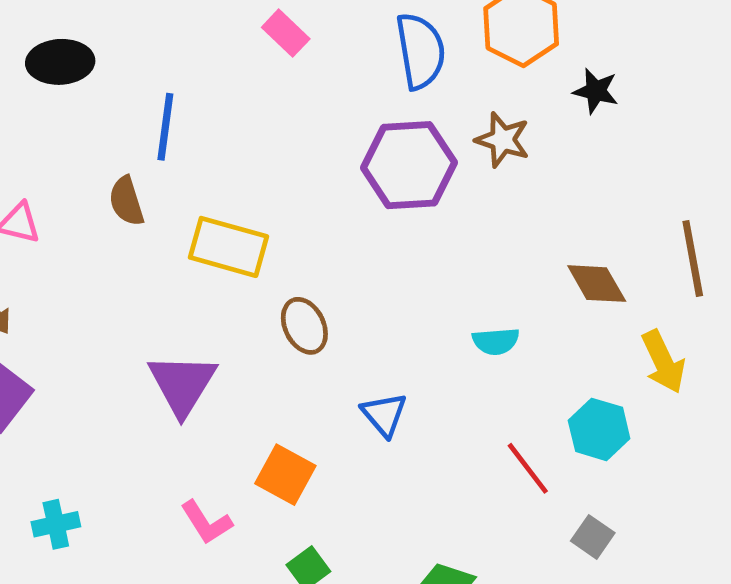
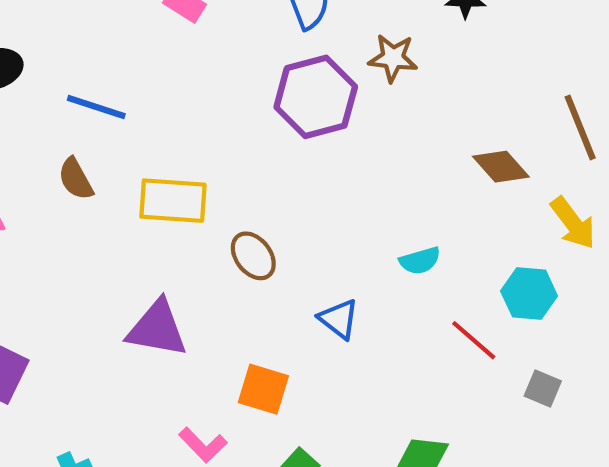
blue line: (165, 127) -> (96, 107), turned -68
cyan semicircle: (496, 341) -> (420, 261), moved
purple triangle: (182, 384) -> (157, 329), turned -40

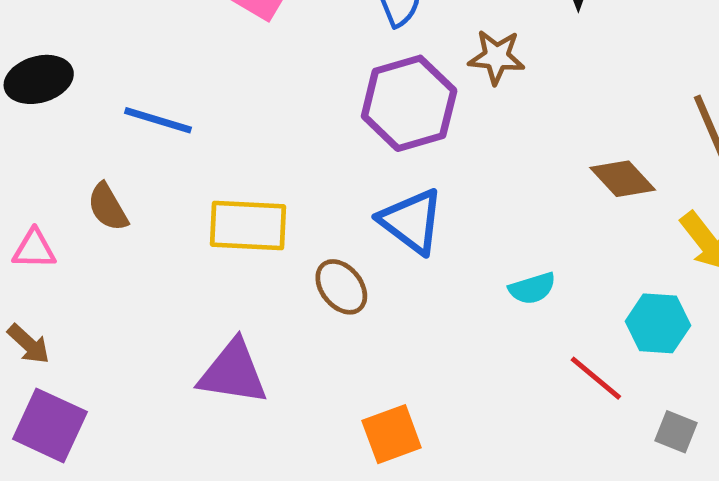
brown semicircle: (76, 179) -> (108, 207), moved
blue triangle: (339, 319) -> (412, 221), moved, size x1.4
orange square: (263, 389) -> (392, 434), moved, turned -36

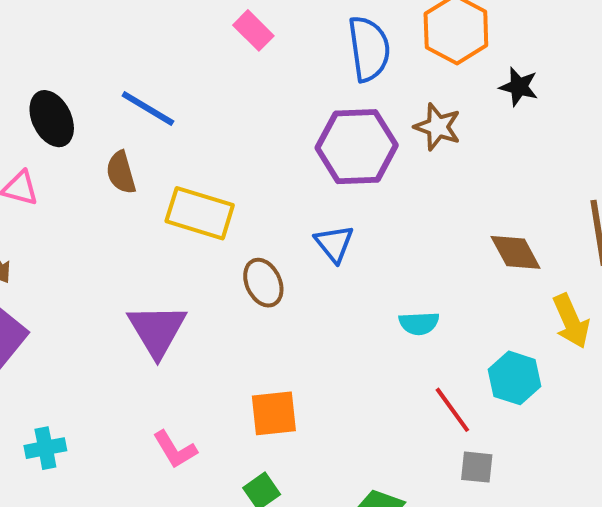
black ellipse: (39, 79) -> (52, 119), moved, turned 66
brown semicircle: (108, 207) -> (121, 172), moved
blue triangle: (412, 221) -> (334, 244), size x0.7
purple triangle: (233, 372) -> (157, 330), turned 36
gray square: (676, 432) -> (477, 467), moved, turned -30

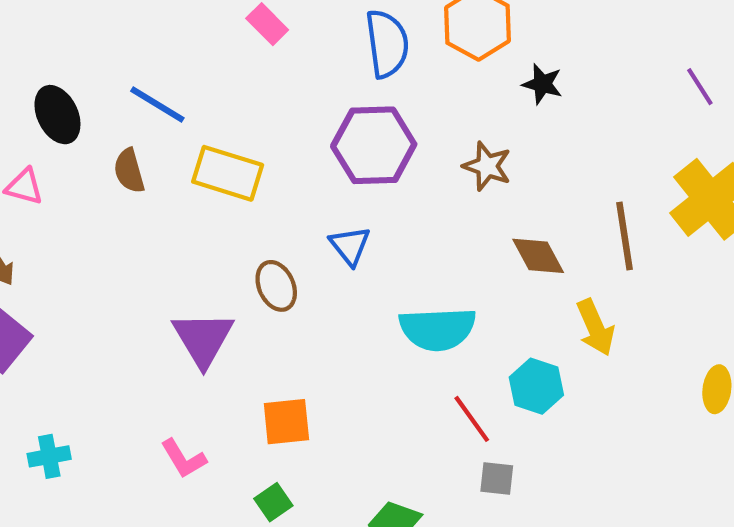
brown star: (438, 127) -> (487, 166), moved
yellow rectangle: (200, 213) -> (228, 173), moved
cyan semicircle: (419, 323) -> (438, 329), size x1.8
purple triangle: (157, 330) -> (203, 339), moved

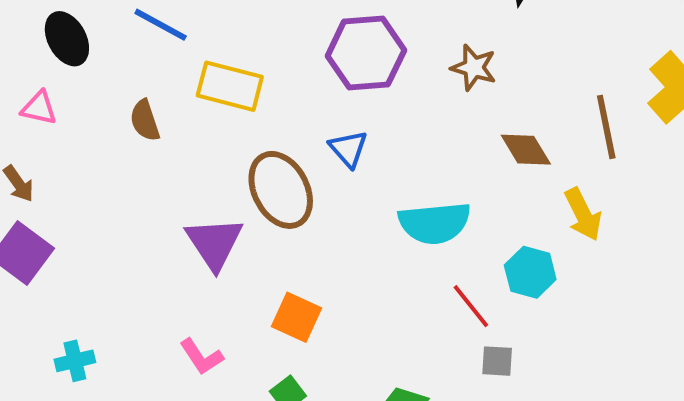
brown semicircle: (129, 171) -> (145, 120), moved
brown ellipse: (276, 286) -> (281, 190), size x1.6
orange square: (286, 422) -> (297, 317), turned 33

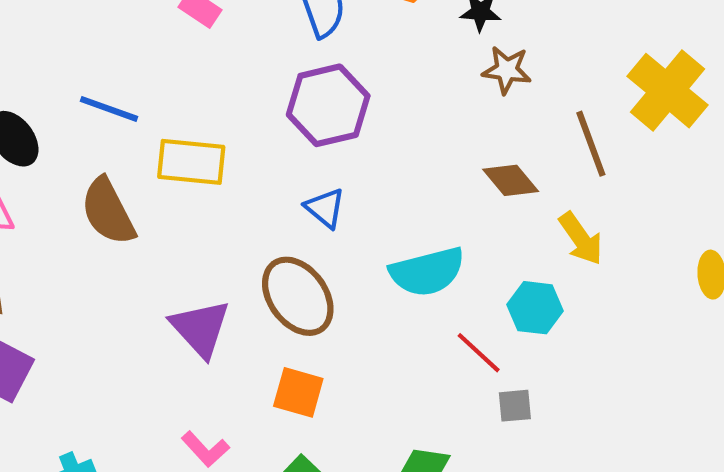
brown star: (474, 68) -> (507, 70), moved
brown semicircle: (145, 120) -> (108, 211), size x1.6
brown ellipse: (281, 190) -> (298, 296), moved

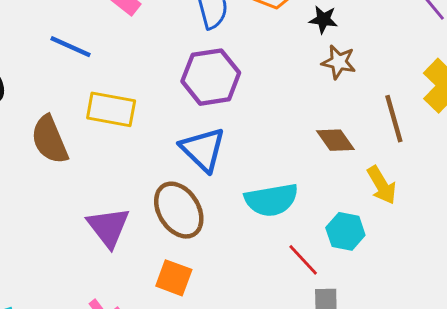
blue line: (109, 109) -> (70, 47), moved
blue triangle: (325, 208) -> (203, 149), size x1.6

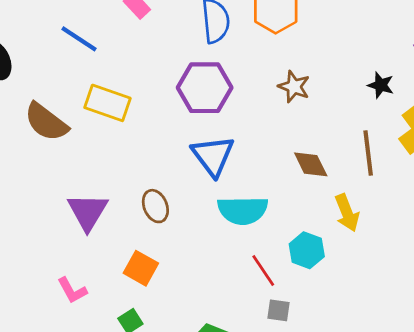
black star: (323, 20) -> (381, 85), moved
brown star: (339, 62) -> (294, 87), moved
brown semicircle: (50, 140) -> (46, 122), turned -39
blue triangle: (203, 149) -> (213, 156), moved
brown ellipse: (179, 210) -> (155, 206), size x0.6

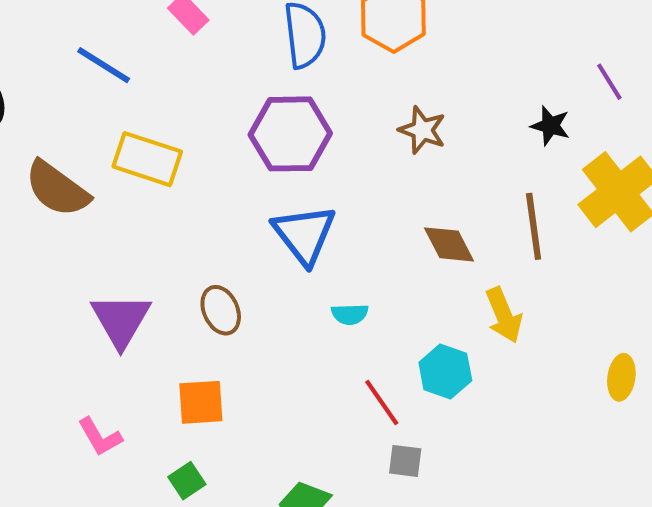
cyan semicircle: (243, 210) -> (350, 314), size x0.5
orange square: (141, 268) -> (201, 402), turned -32

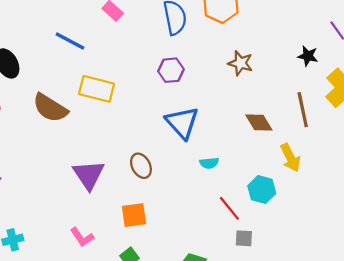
purple hexagon: (290, 134) -> (171, 70), size x0.6

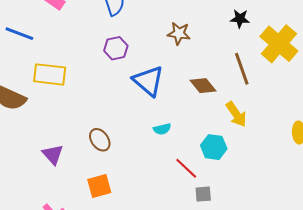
blue triangle: (182, 123) -> (148, 81), moved
purple triangle: (89, 175) -> (53, 154), size x0.7

